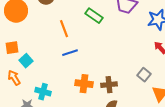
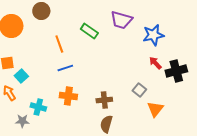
orange cross: (84, 84) -> (68, 96), moved

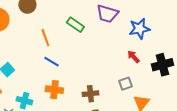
red arrow: (155, 63) -> (133, 57), moved
blue line: (65, 68) -> (51, 62), turned 49
gray square: (139, 90) -> (125, 84), turned 32

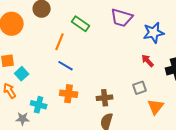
green rectangle: (75, 25) -> (81, 24), moved
orange line: (45, 38) -> (60, 42), turned 42

